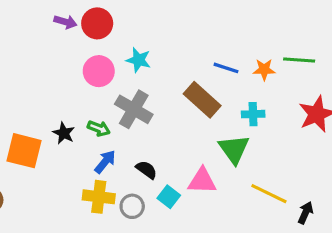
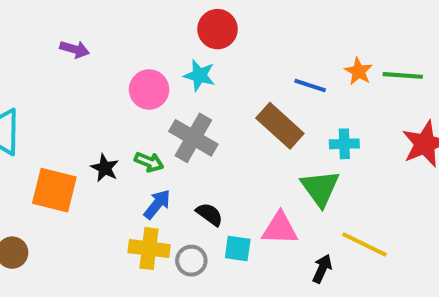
purple arrow: (65, 22) -> (75, 49), moved
red circle: (97, 23) -> (218, 29), moved
orange star: (264, 70) -> (358, 71), moved, turned 30
cyan square: (169, 197) -> (238, 249), turned -30
black arrow: (306, 213) -> (322, 269), moved

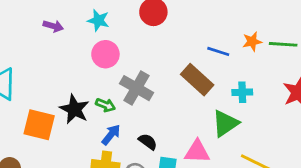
orange star: (358, 71) -> (252, 42), turned 30
cyan star: (199, 75) -> (98, 20), moved
black star: (105, 168) -> (74, 109), size x1.5
green triangle: (320, 188) -> (225, 123), turned 32

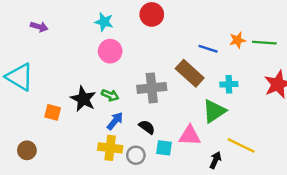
purple arrow: (53, 26) -> (39, 27), moved
gray cross: (136, 88) -> (152, 88), moved, turned -36
orange square: (39, 125) -> (53, 112), size x0.6

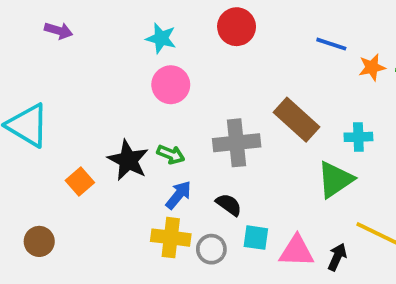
purple arrow: (39, 27) -> (59, 31), moved
blue line: (208, 49) -> (331, 44), moved
orange square: (53, 112) -> (80, 181), turned 35
pink triangle: (190, 136) -> (297, 251), moved

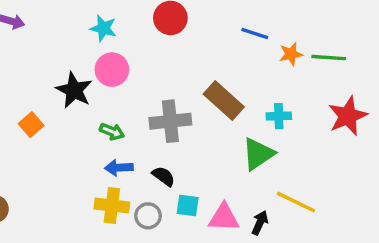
black star: (128, 160) -> (74, 90), moved
orange square: (80, 181) -> (31, 125), moved
blue arrow: (178, 195) -> (119, 168), turned -132

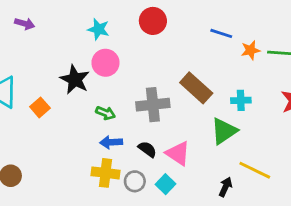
cyan square: (188, 205) -> (165, 184), moved, turned 36
pink triangle: (224, 218) -> (178, 153), moved, turned 32

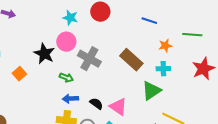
cyan star: (99, 29) -> (70, 18), moved
orange star: (251, 50) -> (165, 46), moved
gray cross: (153, 105) -> (89, 59), moved, turned 35

